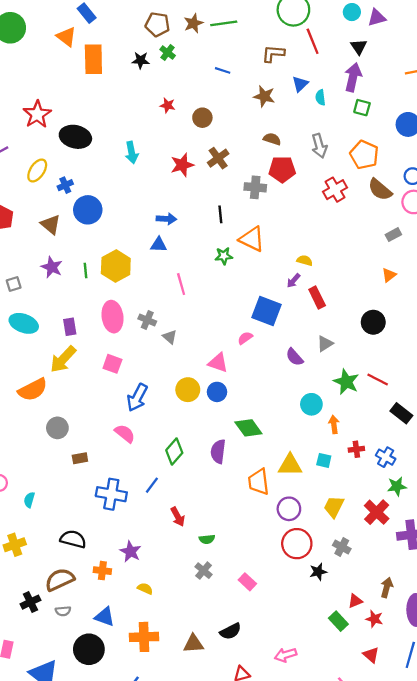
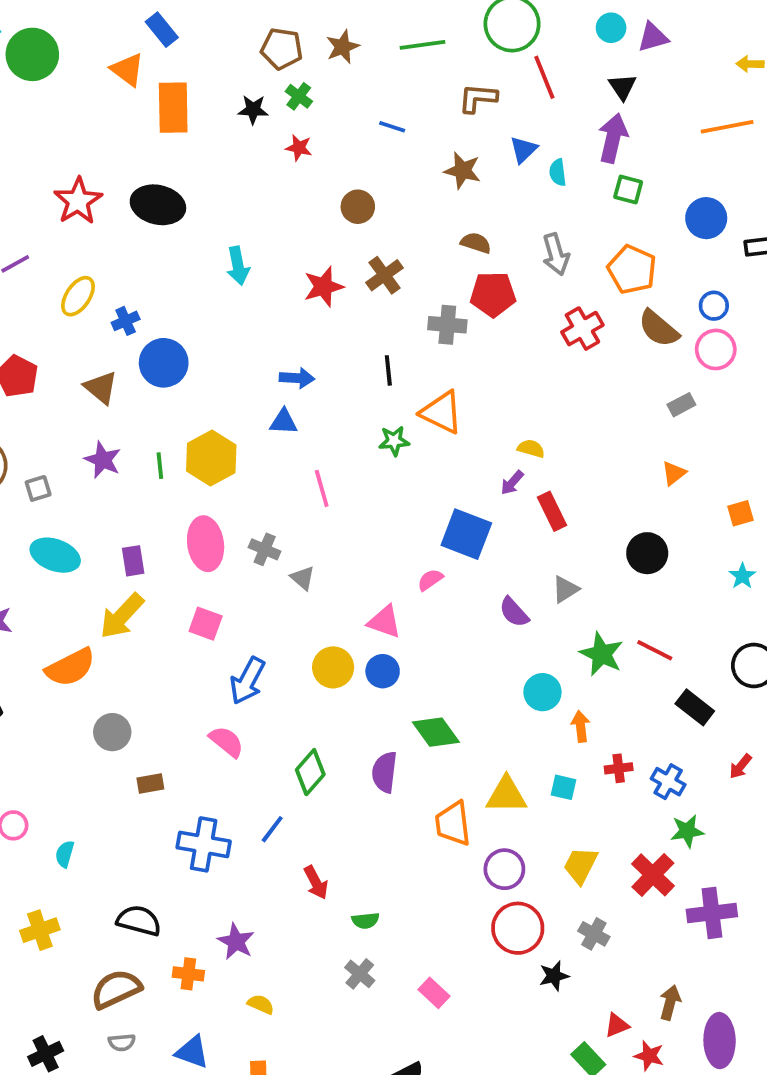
green line: (224, 23) -> (423, 45), moved
red star: (168, 105) -> (299, 148), moved
black ellipse: (75, 137) -> (158, 205), moved
black cross: (30, 602) -> (46, 1054), moved

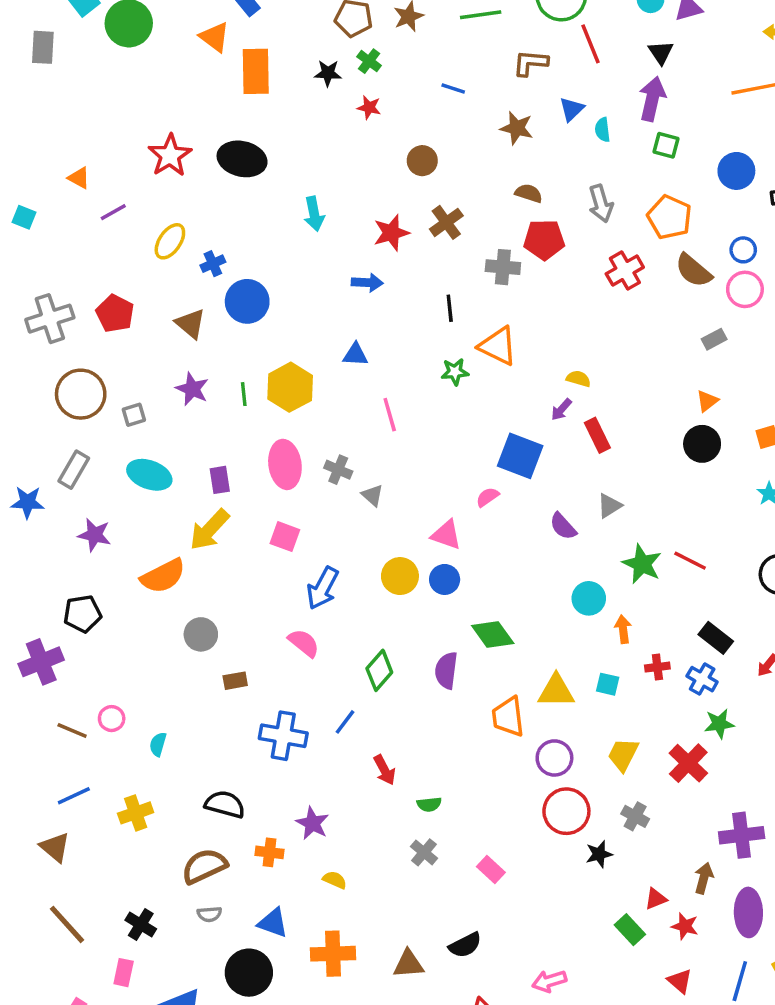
blue arrow: (297, 378) -> (367, 283), moved
black circle: (647, 553) -> (702, 444), moved
black rectangle: (695, 707) -> (716, 638), moved
purple cross: (712, 913) -> (742, 835), moved
black cross: (46, 1054) -> (141, 924), turned -32

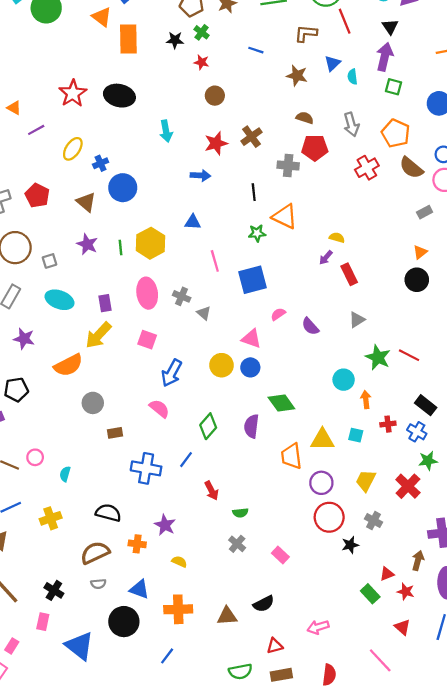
brown circle: (422, 161) -> (215, 96), moved
blue square: (520, 456) -> (253, 280), moved, turned -36
purple semicircle: (563, 526) -> (310, 326), moved

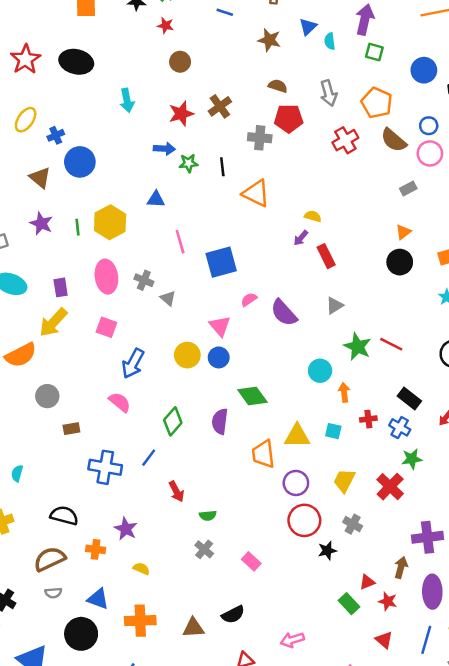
green star: (257, 233) -> (188, 163), moved
purple semicircle: (310, 326) -> (284, 313), size x1.4
pink triangle: (251, 339) -> (220, 326), turned 30

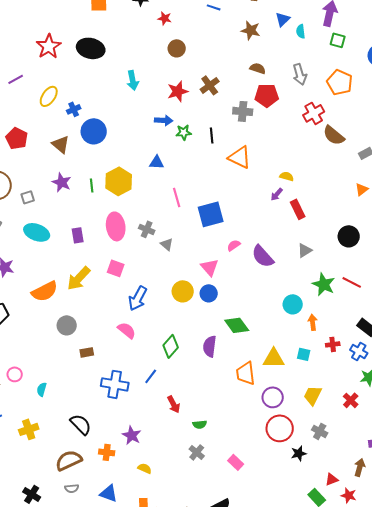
brown semicircle: (394, 140) -> (334, 135), moved
black circle: (400, 262) -> (349, 236), moved
yellow arrow: (53, 322) -> (79, 278), moved
red cross: (390, 487) -> (351, 400), size x0.7
black semicircle: (64, 516) -> (81, 424), turned 30

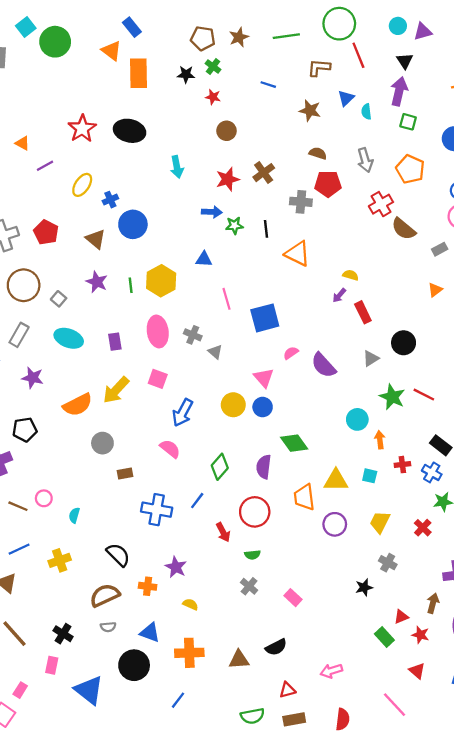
gray square: (28, 197) -> (59, 299), turned -32
black circle: (349, 236) -> (404, 343), moved
red circle: (280, 428) -> (255, 512), moved

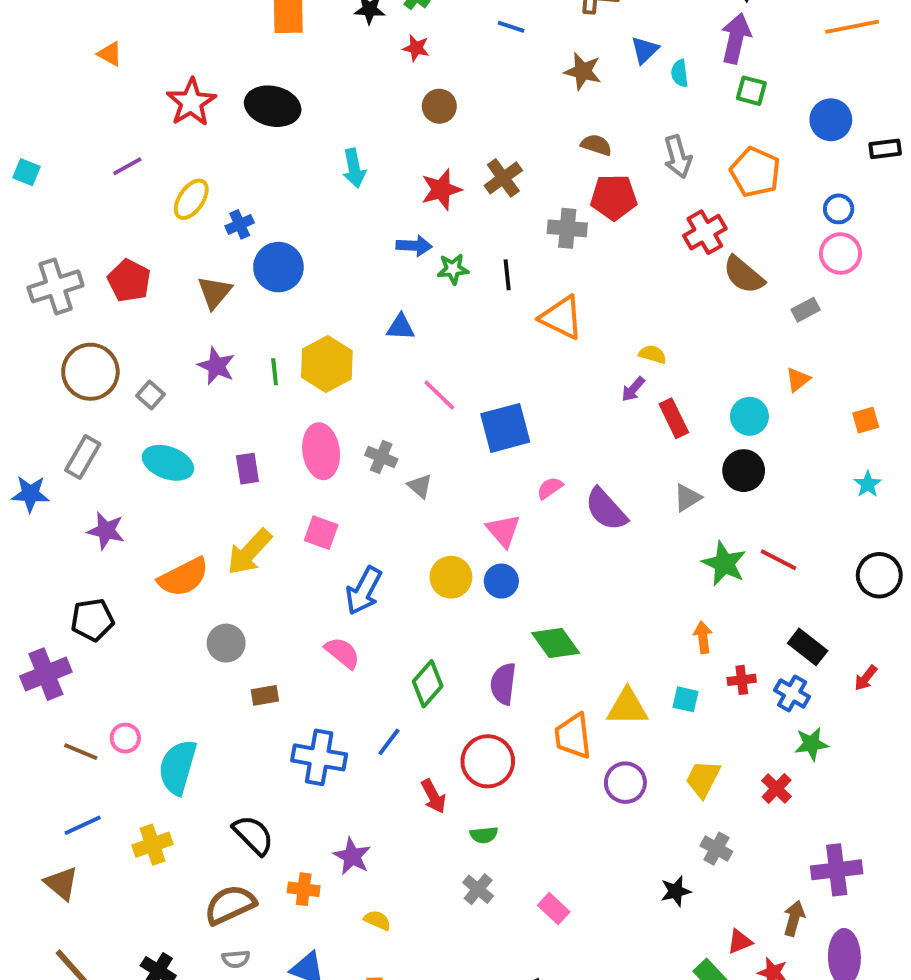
orange triangle: (22, 143) -> (110, 54), moved
brown triangle: (96, 239) -> (214, 292), turned 30
pink line: (227, 299) -> (439, 395), turned -30
cyan circle: (357, 419) -> (749, 416), moved
cyan semicircle: (74, 515) -> (178, 767), size x2.0

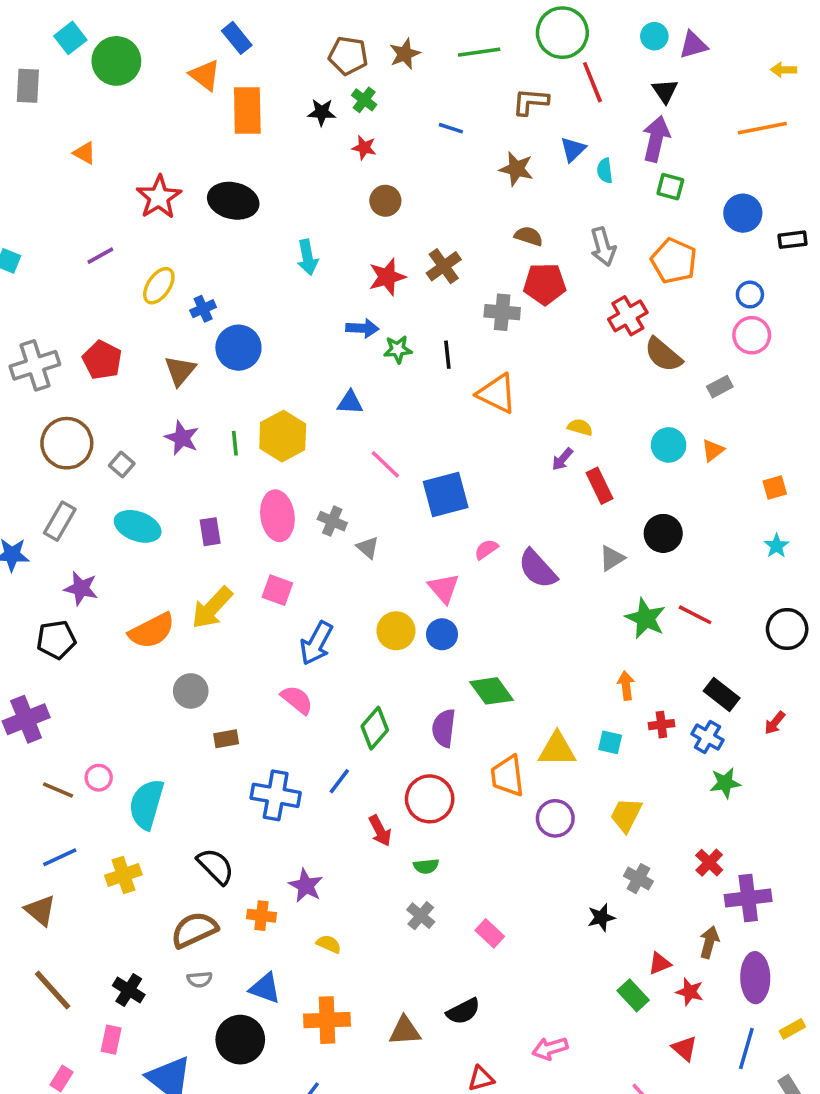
cyan circle: (749, 416) -> (669, 445), moved
black pentagon: (92, 620) -> (56, 640), moved
red cross: (777, 788) -> (709, 863), moved

